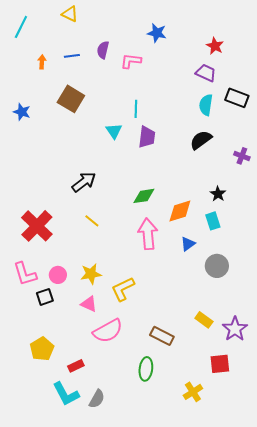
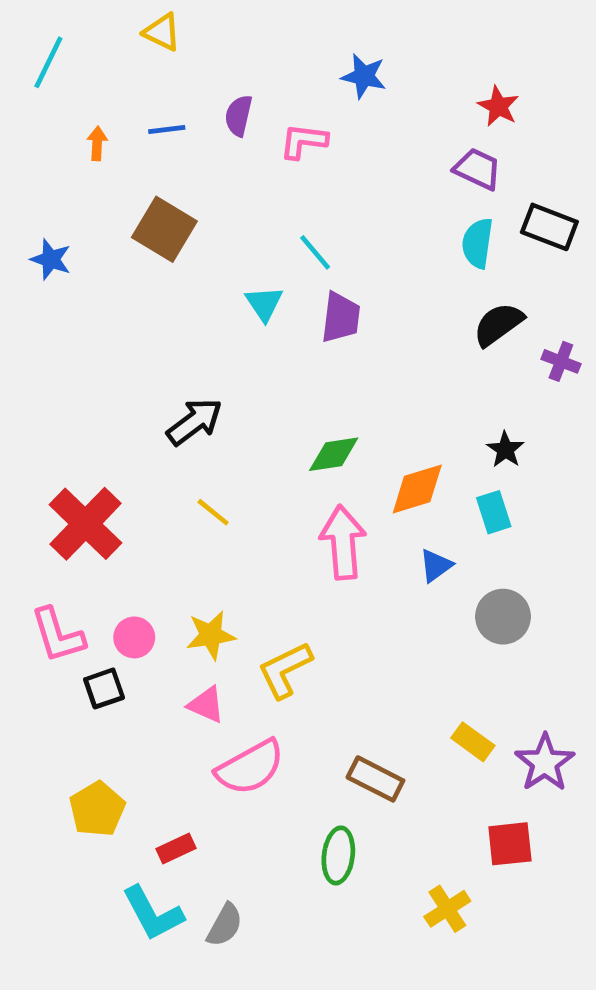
cyan line: (136, 109) -> (315, 252), turned -42
black semicircle: (201, 140) -> (498, 324), moved

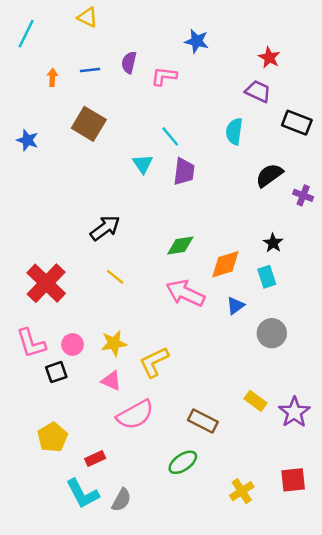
cyan semicircle: (477, 243) -> (234, 131), moved
pink arrow: (343, 542) -> (185, 293), turned -60
red square: (510, 844) -> (293, 480), moved
green ellipse: (338, 855) -> (183, 462), turned 48

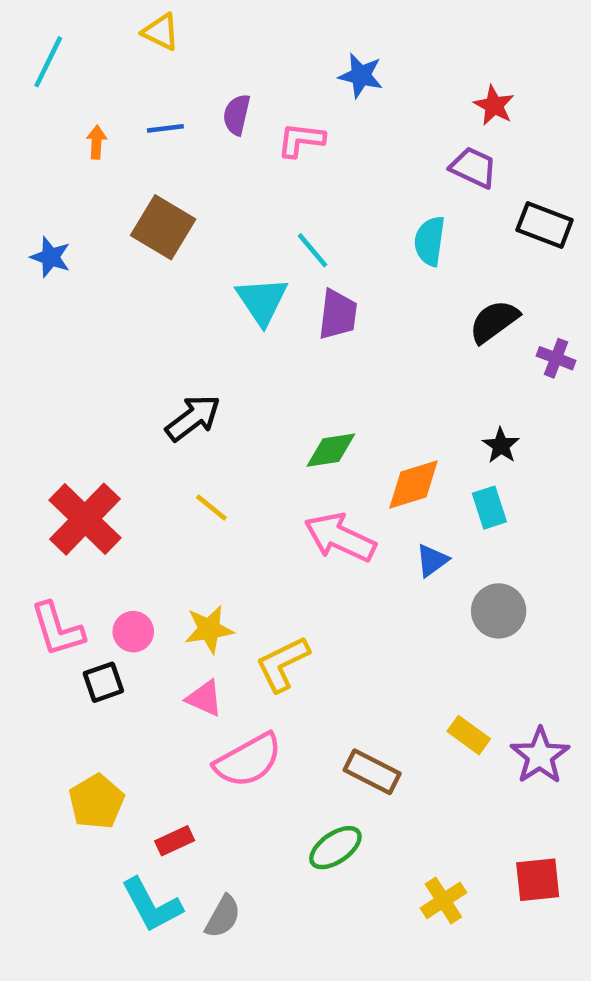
cyan triangle: (143, 164) -> (262, 301), size x1.4

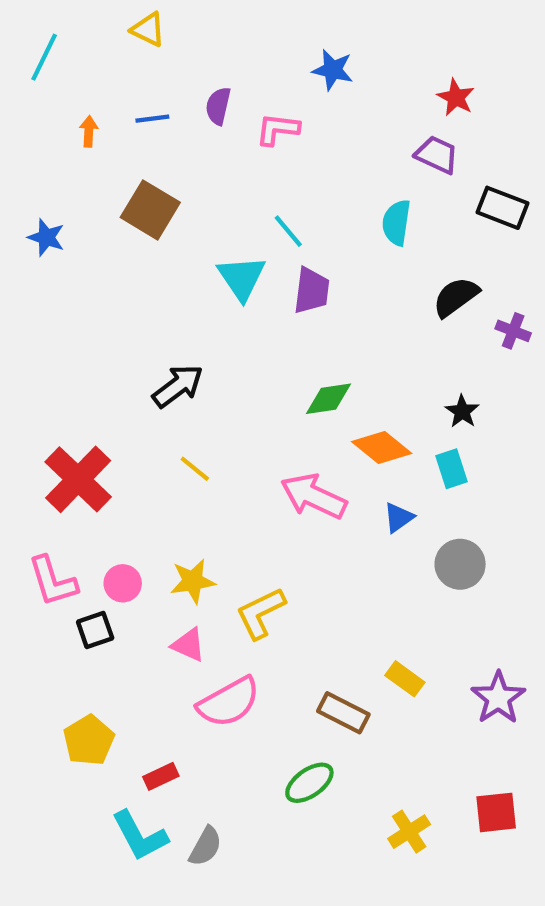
green diamond: (331, 450) -> (328, 399), moved
orange diamond: (414, 485) -> (382, 448), turned 56
yellow rectangle: (469, 735) -> (405, 679), moved

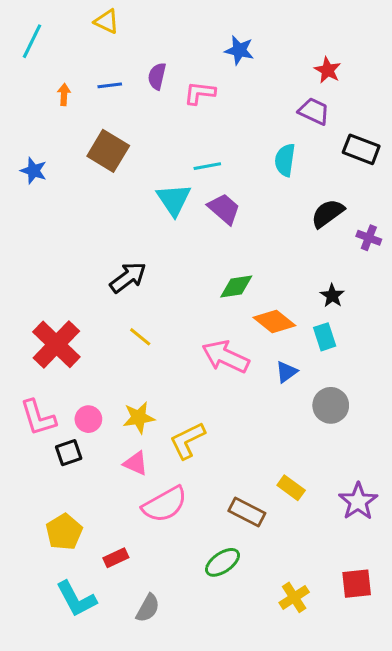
cyan line: (288, 231) -> (207, 166), turned -60
purple trapezoid: (312, 291) -> (224, 209), turned -56
cyan L-shape: (140, 836) -> (76, 599), moved

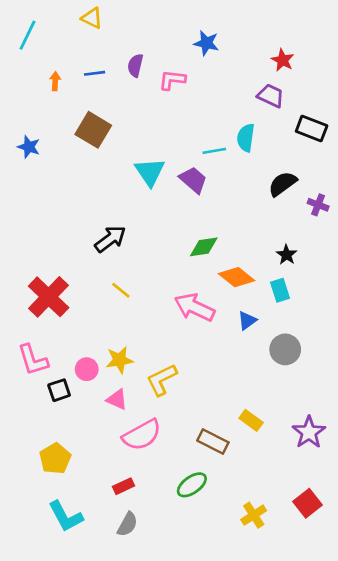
cyan line: (207, 166) -> (214, 151), moved
pink circle: (88, 419) -> (87, 369), moved
red rectangle: (116, 558) -> (123, 486), moved
red square: (357, 584) -> (308, 503), turned -32

